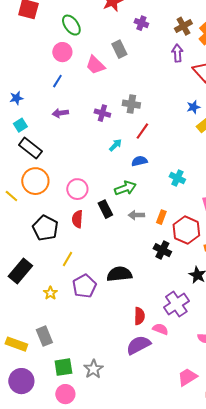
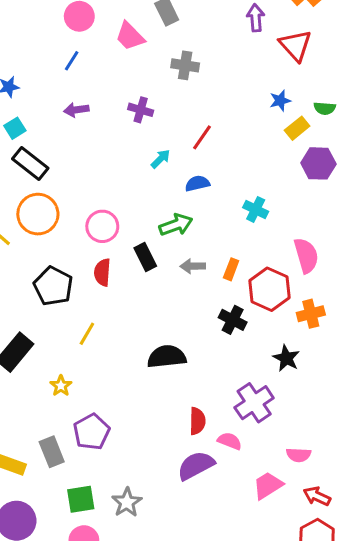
gray cross: (131, 104) -> (185, 65), moved
purple pentagon: (84, 286) -> (92, 432), moved
pink trapezoid: (187, 377) -> (268, 485), moved

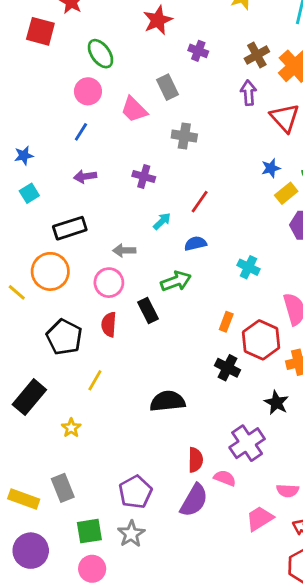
black rectangle: (30, 163) -> (70, 228), moved, turned -56
gray arrow: (193, 266) -> (124, 250), moved
purple pentagon: (92, 432) -> (135, 492), moved
purple semicircle: (196, 466) -> (194, 500), turned 148

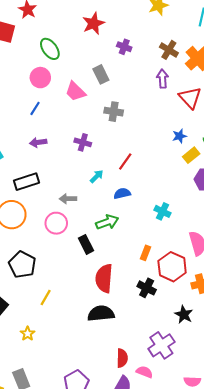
brown cross: (257, 55) -> (169, 50), turned -30
red semicircle: (109, 324) -> (104, 278), moved, size x1.5

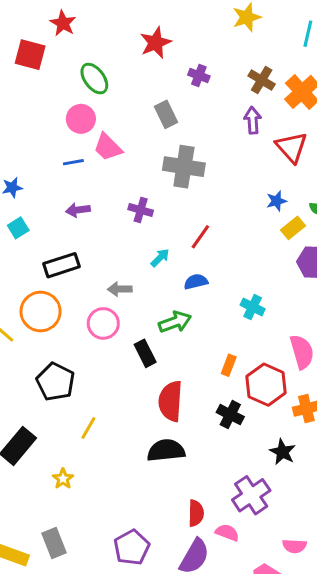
pink trapezoid: (75, 91) -> (108, 147), moved
blue line: (35, 108) -> (73, 162), turned 48
gray cross: (114, 112) -> (184, 167), size x1.5

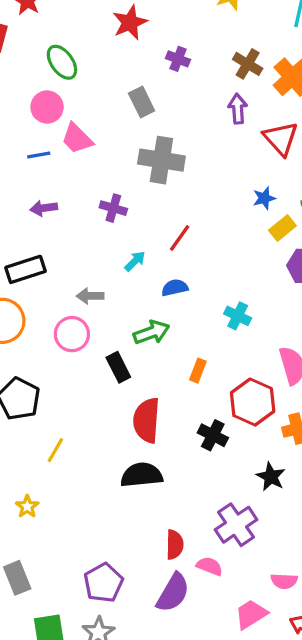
orange rectangle: (229, 365) -> (198, 371), moved

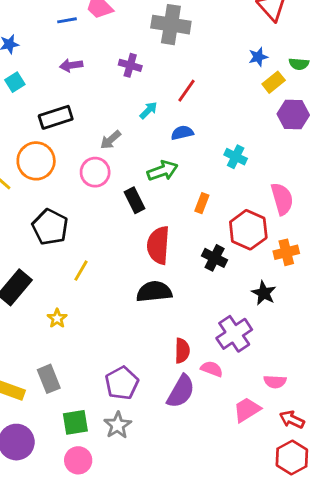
gray arrow: (90, 296) -> (111, 140), turned -40

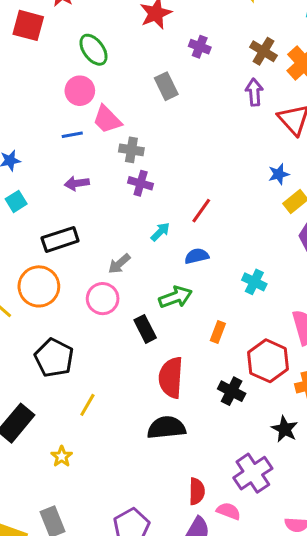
gray cross: (171, 25) -> (131, 150), moved, size x0.6

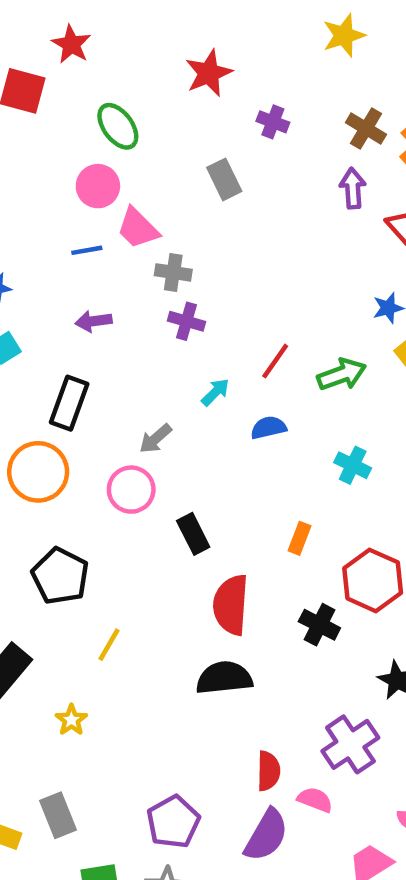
black rectangle: (60, 239) -> (69, 403), turned -52
green arrow: (175, 297) -> (342, 374), moved

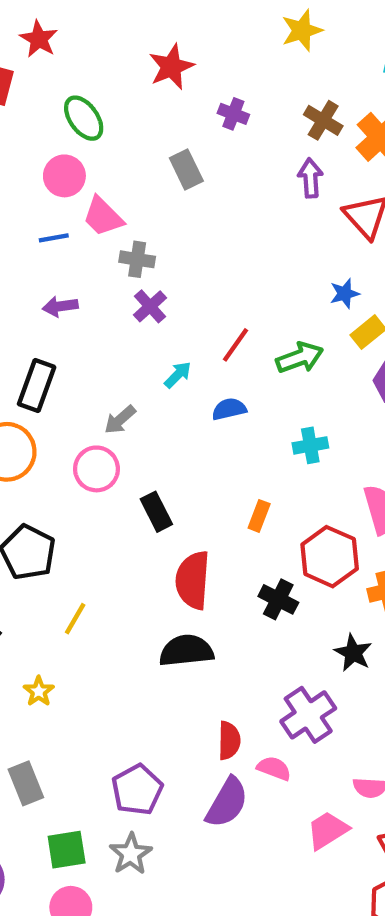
purple cross: (187, 321) -> (150, 306), turned 32
cyan cross: (353, 465) -> (310, 445), turned -36

